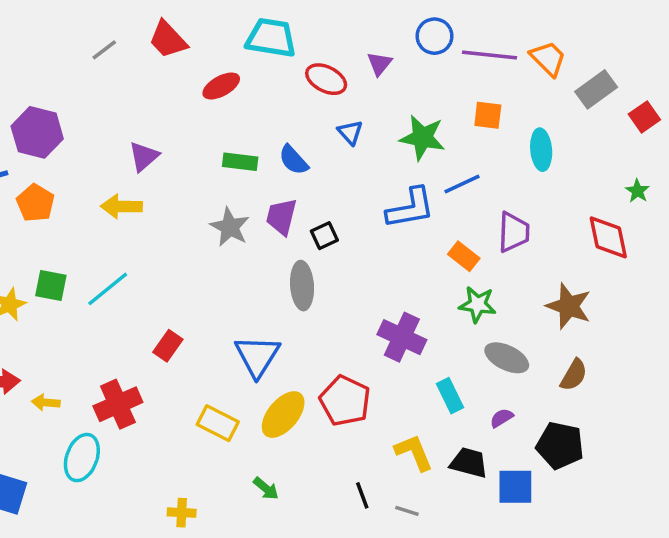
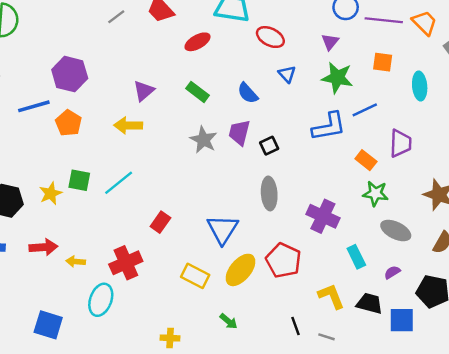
purple triangle: (379, 64) -> (330, 42), moved
green rectangle: (240, 162) -> (198, 92), moved, turned 30
gray ellipse: (302, 286) -> (269, 193), moved

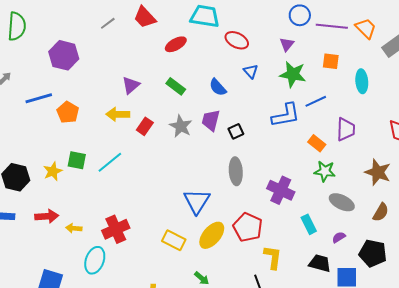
purple hexagon: (70, 74) -> (64, 55), moved
red rectangle: (160, 222) -> (145, 126), moved
yellow L-shape: (331, 296) -> (273, 257), moved, turned 30

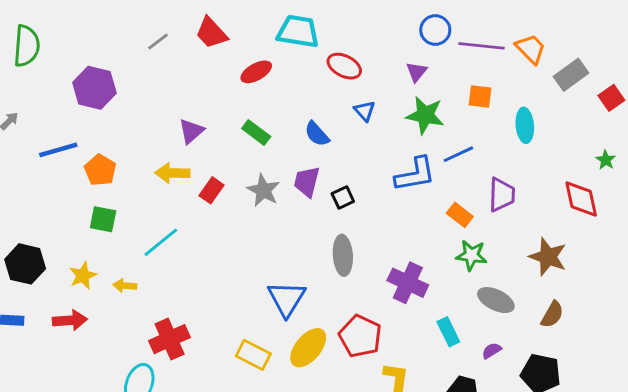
green square: (77, 160) -> (103, 219), moved
yellow star: (53, 171) -> (83, 276), moved
yellow arrow: (74, 228) -> (125, 286), moved

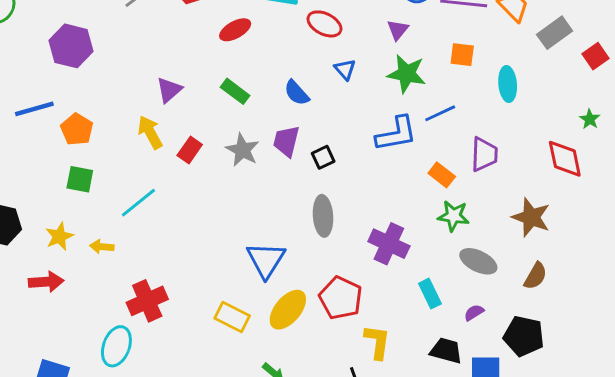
yellow arrow: (172, 173) -> (150, 132), turned 60

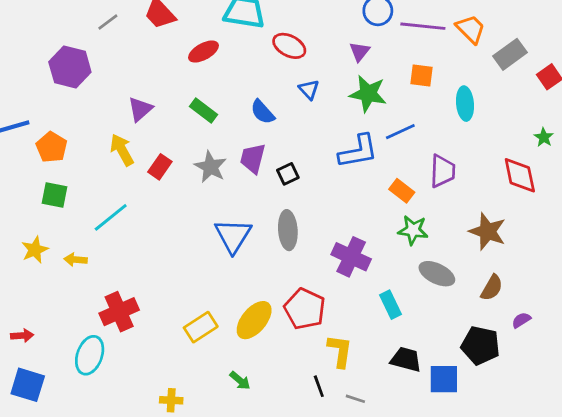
purple hexagon: (71, 46) -> (70, 67), moved
blue triangle: (266, 260) -> (233, 236), moved
red arrow: (46, 282) -> (22, 336), moved, size x0.7
purple semicircle: (474, 313) -> (521, 320), moved
yellow rectangle: (232, 317) -> (201, 327), turned -60

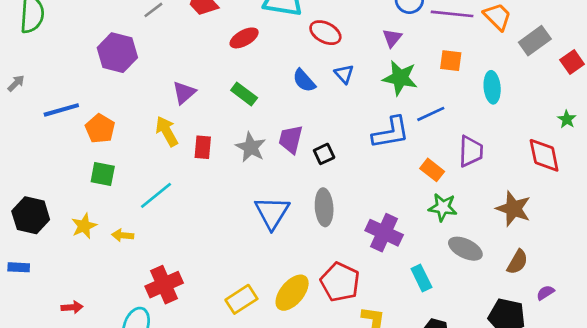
blue semicircle: (263, 112) -> (304, 81), moved
red rectangle: (160, 167) -> (203, 147), turned -30

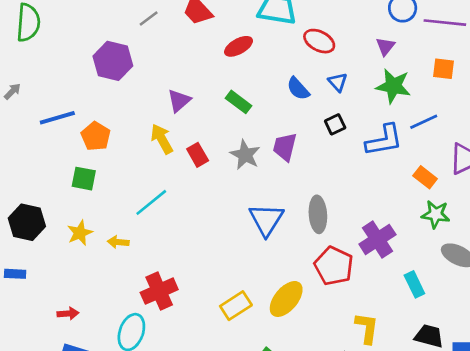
red rectangle: (203, 147) -> (198, 155), turned -35
black square: (324, 154) -> (335, 124), moved
green square: (103, 174) -> (84, 179), moved
purple cross: (384, 233) -> (377, 239), turned 32
red pentagon: (340, 282) -> (334, 266), moved

